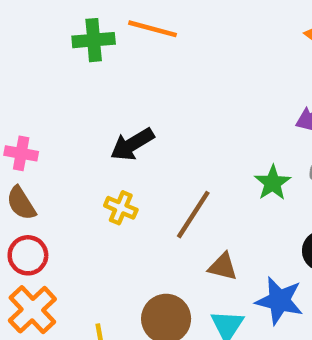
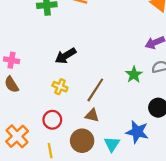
red circle: (28, 255) -> (52, 120), moved
brown triangle: (223, 267) -> (92, 115), moved

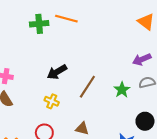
brown line: (95, 90) -> (87, 87), moved

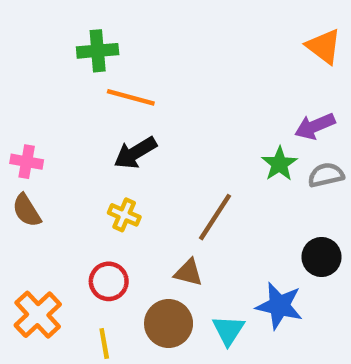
orange line: (66, 19) -> (131, 97), moved
brown line: (87, 87) -> (215, 217), moved
green star: (122, 90) -> (279, 164), moved

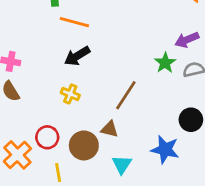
red circle: (109, 281) -> (47, 137), moved
brown circle: (169, 324) -> (84, 145), moved
cyan triangle: (228, 330) -> (122, 164), moved

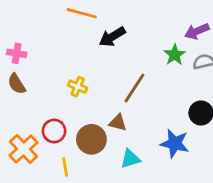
black arrow: (77, 56) -> (112, 37), moved
cyan triangle: (122, 164) -> (130, 159), turned 40

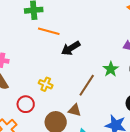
green star: (175, 55) -> (111, 69), moved
red circle: (54, 131) -> (26, 104), moved

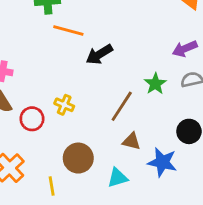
red circle: (26, 104) -> (32, 119), moved
brown triangle: (75, 110) -> (131, 141), moved

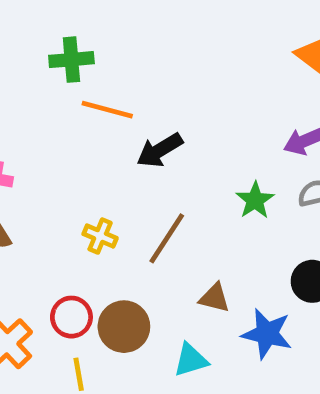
brown line: (122, 106) -> (167, 238), moved
red circle: (32, 119) -> (71, 317), moved

